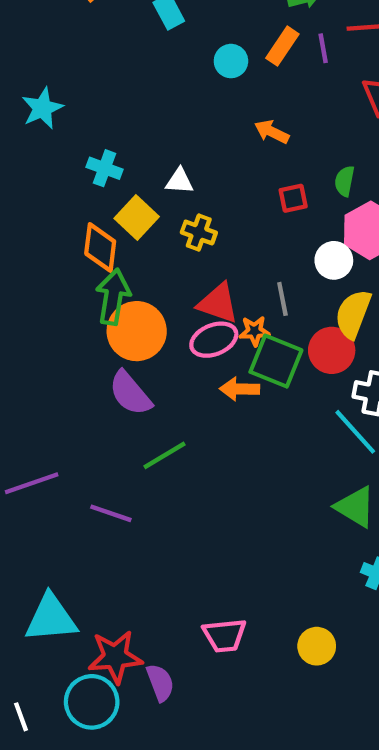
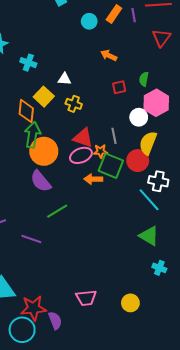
cyan cross: (105, 168) -> (28, 63), moved

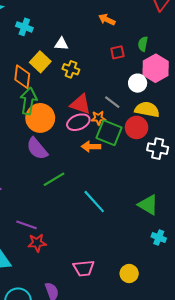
gray line: (114, 136) -> (112, 102), turned -42
yellow semicircle: (148, 143) -> (147, 109), turned 80
cyan line: (149, 200) -> (94, 202), moved
purple line: (31, 239) -> (26, 225), moved
red star: (33, 308) -> (37, 243), moved, size x0.7

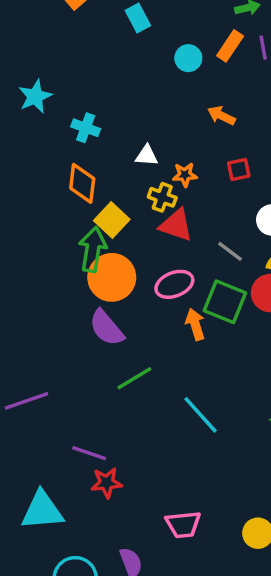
yellow square: (40, 62) -> (112, 220), moved
orange diamond: (22, 77) -> (82, 183), moved
red triangle: (80, 104) -> (176, 225), moved
orange star: (98, 118) -> (185, 175), moved
orange arrow: (91, 147) -> (195, 324), turned 72

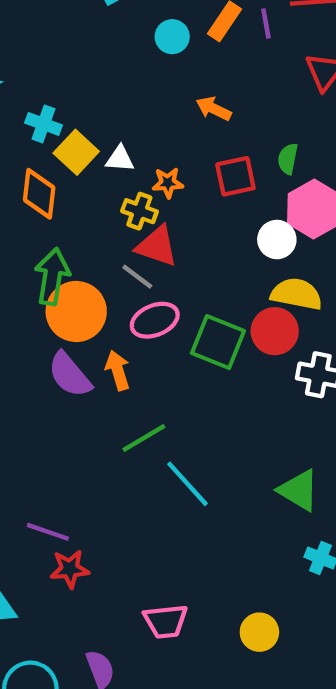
red square: (239, 169) -> (235, 176), size x1.4
yellow square: (112, 220) -> (76, 152), moved
gray line: (230, 251) -> (137, 277), moved
orange arrow: (195, 324) -> (118, 370), moved
green line: (134, 378) -> (144, 438), moved

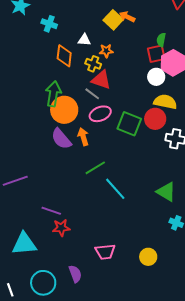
yellow square: (76, 152) -> (113, 20), moved
red square: (235, 176) -> (156, 54), moved
orange diamond: (39, 194) -> (64, 56), moved

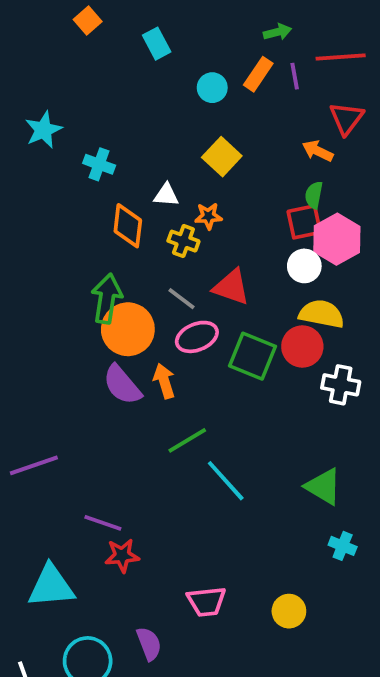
orange arrow: (127, 17) -> (318, 151), moved
red triangle: (101, 80) -> (231, 287), moved

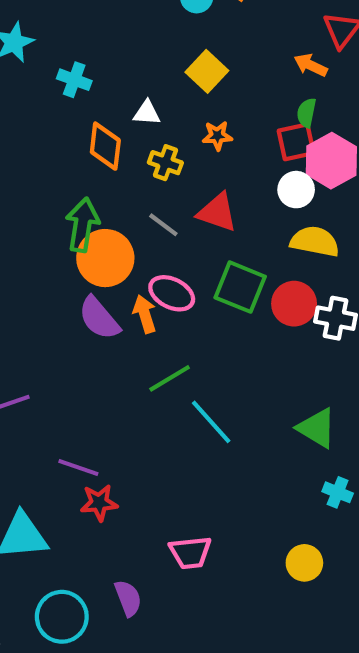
orange star: (208, 216) -> (217, 136), moved
pink ellipse: (197, 337) -> (172, 293), moved, turned 48
red circle: (302, 346) -> (294, 304), moved
yellow circle: (289, 611) -> (304, 563), moved

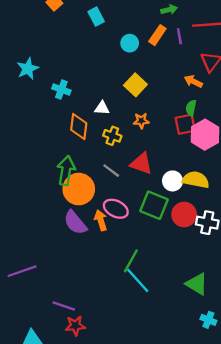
white circle: (296, 190) -> (173, 181), moved
green line: (170, 378) -> (131, 261), moved, turned -30

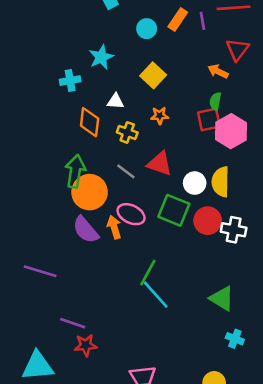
cyan star: (28, 69) -> (101, 57), moved
cyan cross: (61, 89) -> (70, 81), turned -30
yellow semicircle: (196, 180) -> (221, 182), turned -100
purple line: (22, 271) -> (40, 271), moved, turned 36

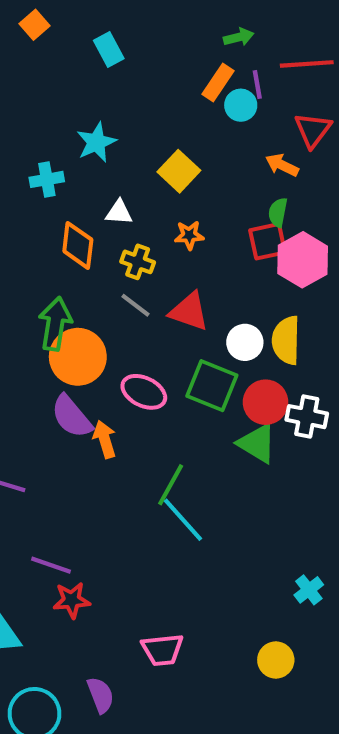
cyan circle: (147, 29) -> (241, 105), moved
gray line: (126, 171) -> (136, 305), moved
orange arrow: (114, 227) -> (105, 439), moved
green triangle: (222, 299) -> (257, 443), moved
cyan cross: (235, 339) -> (309, 590), turned 30

